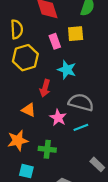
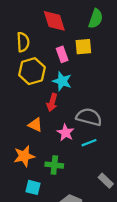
cyan star: (67, 70) -> (62, 81), moved

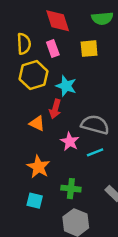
green semicircle: (96, 19) -> (102, 18), turned 66
pink rectangle: (62, 54) -> (53, 49), moved
orange triangle: (35, 125) -> (37, 123), moved
orange star: (24, 156) -> (38, 167), moved, turned -30
green cross: (54, 165) -> (71, 189), moved

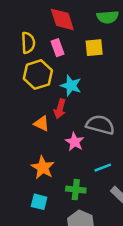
cyan line: (95, 152) -> (103, 168), moved

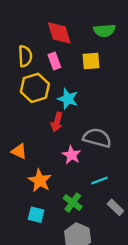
orange triangle: (42, 123) -> (19, 151), moved
green cross: (76, 190) -> (73, 202), turned 30

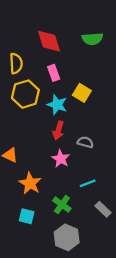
pink rectangle: (54, 61) -> (54, 73), moved
yellow square: (91, 61) -> (82, 93), moved, turned 36
red arrow: (57, 122) -> (58, 130), moved
gray semicircle: (97, 138) -> (85, 142), size x0.6

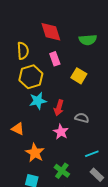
green semicircle: (92, 39) -> (88, 40), moved
cyan star: (57, 105) -> (38, 101), moved, turned -30
cyan line: (88, 183) -> (92, 154), moved

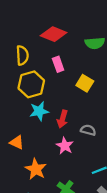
red diamond: (51, 32) -> (54, 34), turned -50

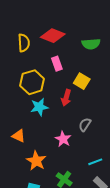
yellow semicircle: (22, 55) -> (24, 43), moved
red arrow: (62, 119) -> (66, 98), moved
gray semicircle: (88, 130) -> (85, 125), turned -72

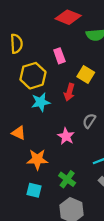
red diamond: (53, 36) -> (68, 17), moved
yellow semicircle: (24, 43) -> (16, 44), moved
orange star: (36, 161) -> (37, 159), turned -30

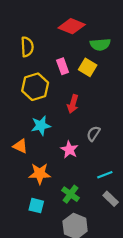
yellow semicircle: (16, 44) -> (27, 47), moved
yellow square: (86, 75) -> (88, 67), moved
cyan star: (41, 102) -> (41, 126), moved

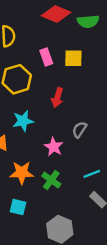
green semicircle: (100, 44) -> (88, 21), moved
yellow square: (88, 67) -> (73, 58), turned -30
green cross: (71, 194) -> (51, 180), moved

